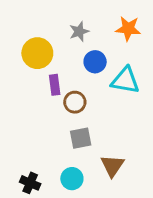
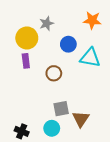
gray star: (79, 31) -> (47, 23), moved
purple rectangle: (55, 85) -> (26, 61), moved
gray square: (81, 138) -> (61, 109), moved

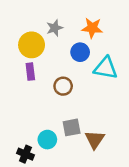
orange star: (92, 20) -> (92, 28), moved
cyan circle: (52, 128) -> (47, 140), moved

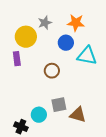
purple rectangle: (30, 72) -> (17, 59), moved
brown triangle: (95, 140) -> (78, 115), turned -48

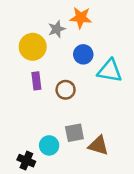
orange star: (76, 23) -> (81, 18), moved
purple rectangle: (17, 59) -> (36, 81), moved

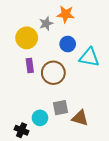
brown circle: (66, 90) -> (53, 73), size x1.5

